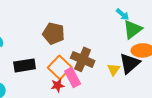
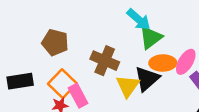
cyan arrow: (123, 14) -> (139, 19), size x1.5
brown cross: (83, 59) -> (105, 61), moved
yellow triangle: (114, 69) -> (128, 86), size x1.5

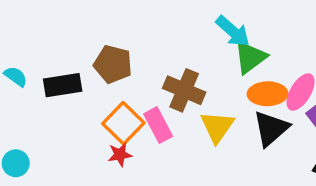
black triangle: (147, 79) -> (271, 129), moved
black rectangle: (20, 81) -> (63, 85), moved
pink rectangle: (78, 96) -> (158, 125), moved

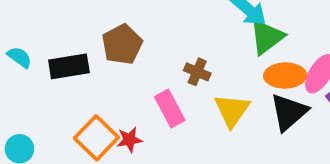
brown pentagon: (113, 64) -> (122, 44), turned 30
brown cross: (184, 90) -> (197, 72), size x0.6
orange square: (123, 123) -> (96, 138), moved

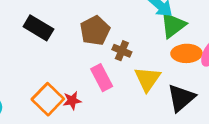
brown pentagon: (122, 44) -> (95, 31), moved
black rectangle: (69, 66) -> (38, 28), moved, turned 40
black triangle: (289, 112) -> (181, 98), moved

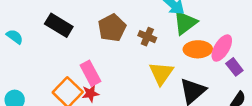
brown cross: (122, 51) -> (147, 37), moved
pink rectangle: (102, 78) -> (90, 73), moved

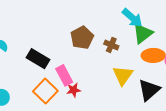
black rectangle: (59, 25) -> (38, 59), moved
red star: (90, 93) -> (74, 90), moved

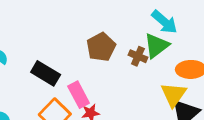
green triangle: (143, 33) -> (156, 46), moved
yellow triangle: (123, 75) -> (174, 95), moved

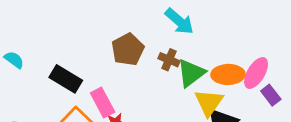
cyan arrow: (164, 22) -> (179, 21), moved
green triangle: (156, 46) -> (191, 73), moved

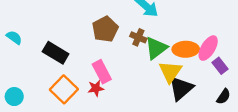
pink rectangle: (103, 103) -> (102, 72), moved

